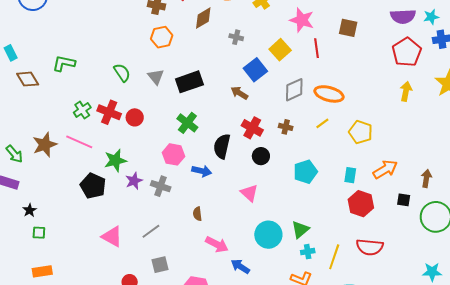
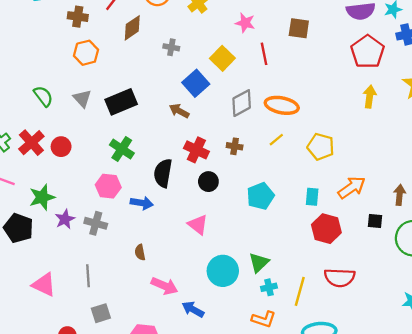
pink star: (302, 20) -> (245, 23), size x0.7
red cross: (109, 112) -> (31, 143), turned 30
gray line: (151, 231) -> (88, 276), turned -54

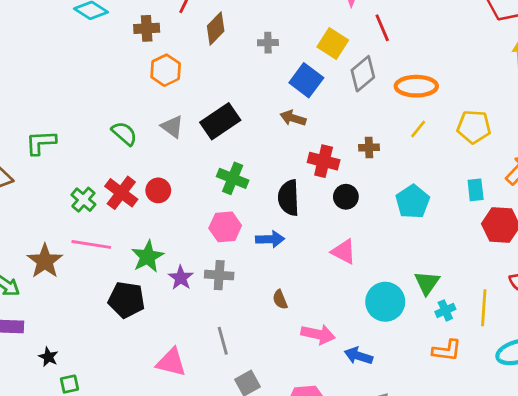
gray diamond: (242, 103) -> (363, 74), moved

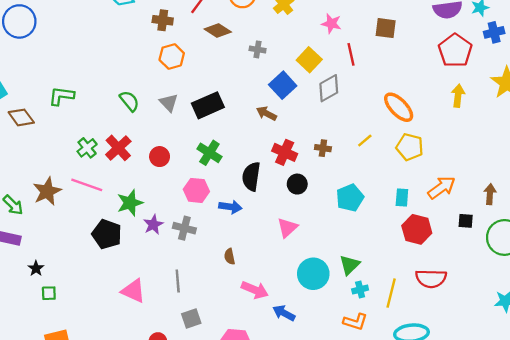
brown diamond: (216, 29) -> (218, 31), turned 68
orange ellipse: (416, 86) -> (399, 107), moved, turned 36
red circle: (158, 190) -> (160, 157), moved
pink triangle: (344, 252) -> (287, 228), turned 40

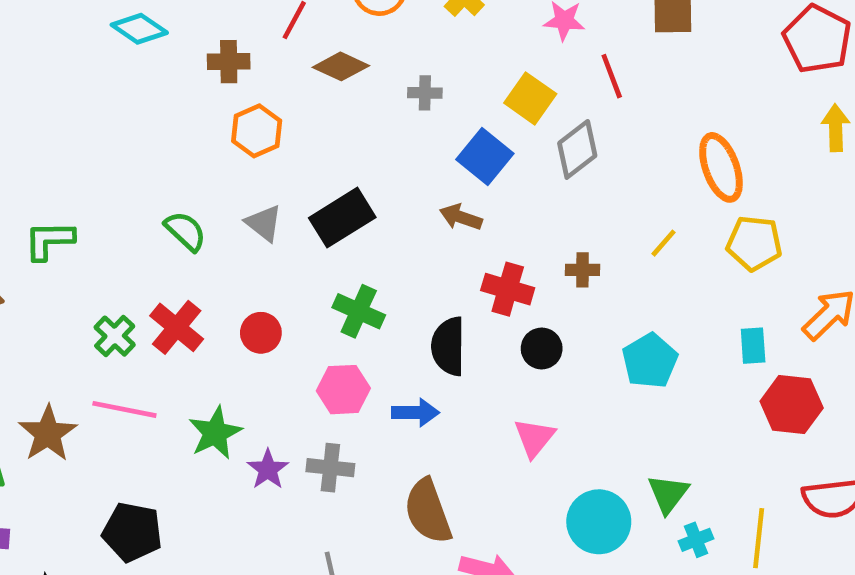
orange ellipse: (399, 107) -> (721, 167), turned 32
black pentagon: (107, 234) -> (132, 532), moved
brown semicircle: (230, 257) -> (428, 511), size x2.0

